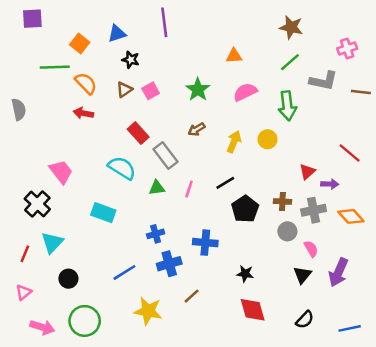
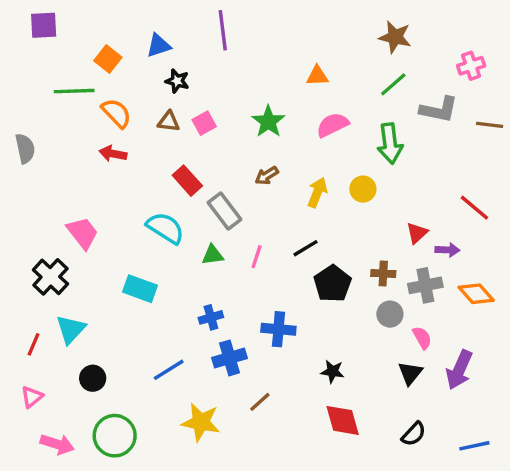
brown triangle: (124, 90) -> (169, 121), turned 42

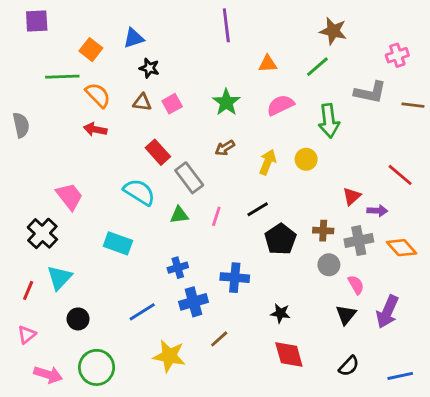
purple line: (223, 30) -> (226, 25), moved
green line: (393, 84) -> (317, 67), moved

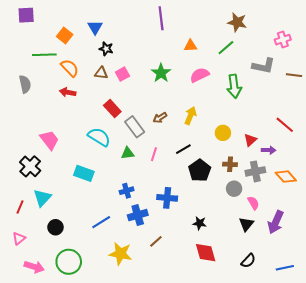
blue triangle: (134, 38) -> (95, 27), turned -42
gray semicircle: (21, 125) -> (25, 84), moved
brown arrow: (225, 148) -> (160, 118), moved
yellow circle: (306, 159) -> (223, 133), moved

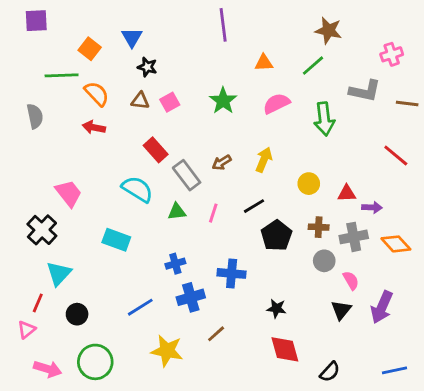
red line: (285, 125) -> (396, 155), moved
red triangle: (250, 140) -> (347, 193), turned 40
red line: (20, 207) -> (38, 303), moved
black semicircle: (248, 261) -> (330, 372), moved

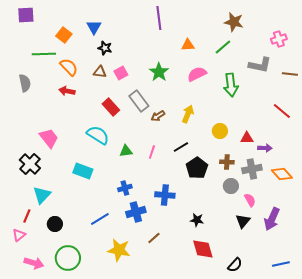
gray rectangle: (187, 175) -> (139, 101), moved

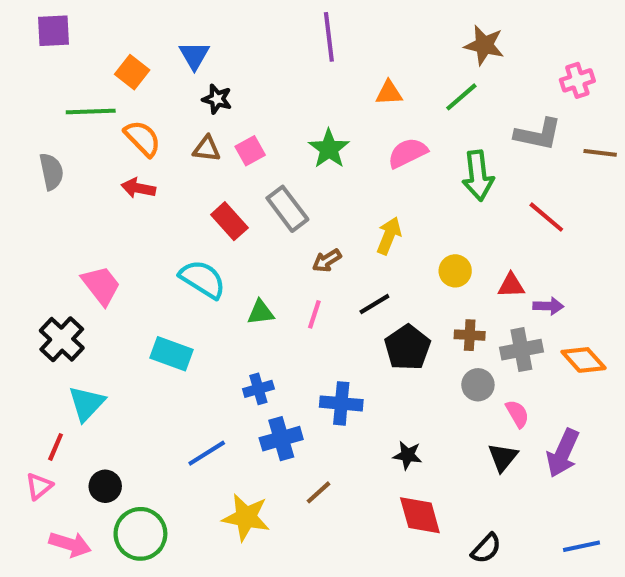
red line: (282, 111) -> (546, 217), moved
brown arrow: (158, 116) -> (327, 261), moved
black circle: (55, 224) -> (105, 486), moved

